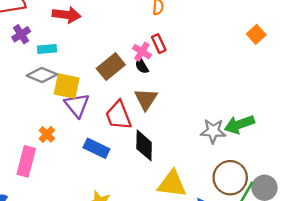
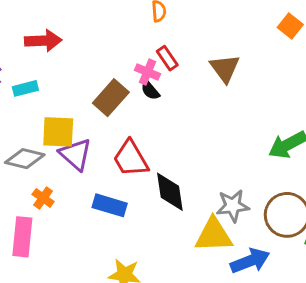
gray diamond: (42, 75) -> (25, 159), moved
brown triangle: (146, 99) -> (225, 68), moved
gray star: (213, 131) -> (233, 206), moved

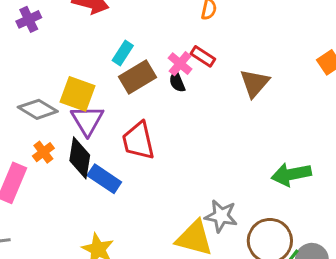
red rectangle: (167, 58) -> (203, 56), turned -40
cyan rectangle: (25, 88) -> (123, 53), moved, turned -60
black diamond: (170, 192) -> (80, 158), moved

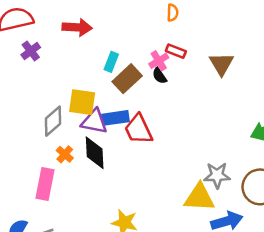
pink cross: (180, 64) -> (159, 61), turned 30
gray diamond: (38, 109) -> (53, 121), turned -60
purple triangle: (87, 120) -> (94, 122), turned -36
blue rectangle: (104, 179) -> (115, 118), moved, turned -30

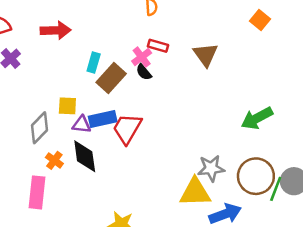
yellow square: (82, 102) -> (67, 106), size x0.7
purple triangle: (94, 122) -> (82, 125), size x0.7
red trapezoid: (138, 129) -> (127, 128), turned 60

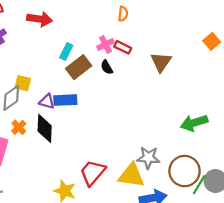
pink cross: (142, 57) -> (105, 44), moved
yellow square: (67, 106) -> (23, 83), moved
red trapezoid: (127, 128) -> (93, 173), moved

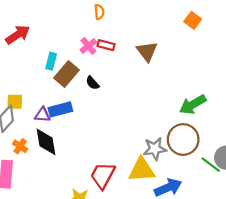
red arrow: (40, 19) -> (18, 35), turned -30
black semicircle: (107, 67) -> (92, 83), moved
brown circle: (185, 171) -> (183, 139), moved
green line: (199, 185) -> (211, 165), turned -72

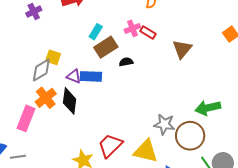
black semicircle: (92, 83) -> (126, 62), turned 104
orange cross: (20, 146) -> (46, 98), size x1.5
gray star: (155, 149) -> (164, 124), moved

